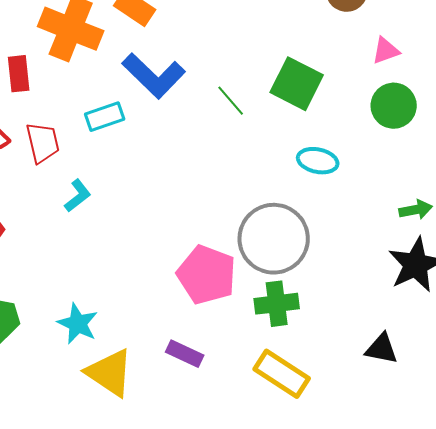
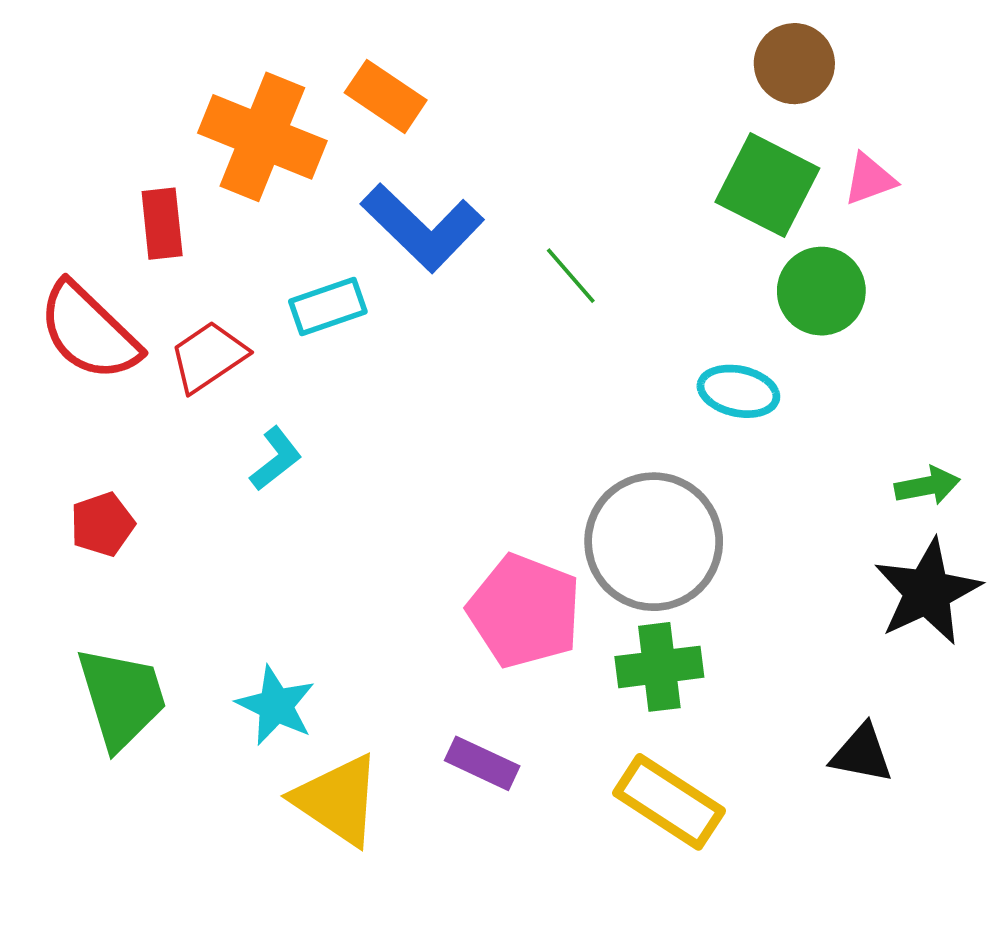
green square: (297, 84) -> (767, 185), moved
green circle: (394, 106) -> (821, 291), moved
red trapezoid: (43, 143) -> (208, 357), turned -111

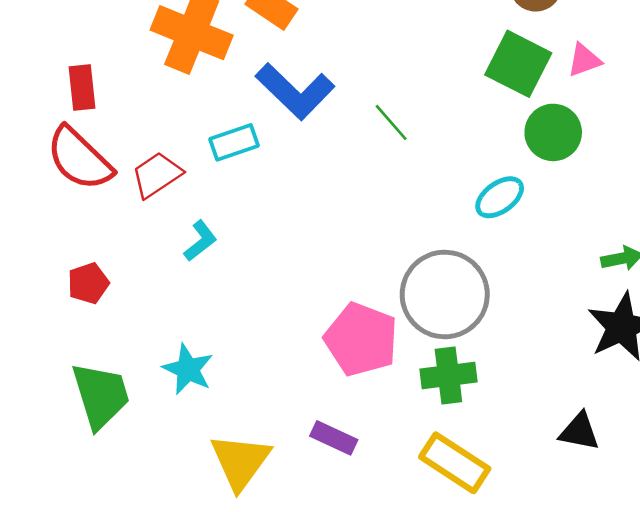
red rectangle: (162, 224) -> (82, 88), moved
cyan ellipse: (738, 391) -> (500, 197), turned -48
cyan star: (276, 706) -> (188, 369), moved
yellow triangle: (338, 800) -> (240, 462), turned 32

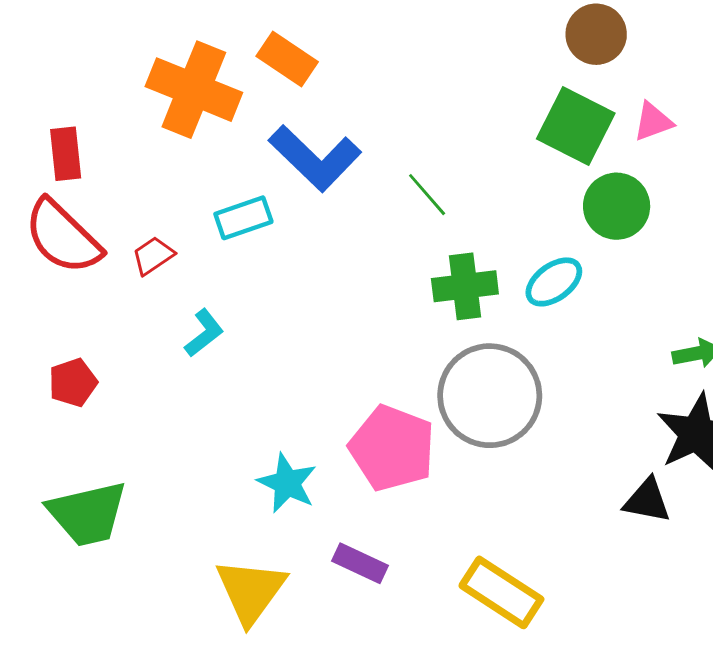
red trapezoid: (157, 175) -> (153, 256), size x0.7
cyan star: (188, 369) -> (287, 483), moved
green cross: (448, 376) -> (465, 286), moved
green trapezoid: (101, 395) -> (87, 514), turned 94
black triangle: (579, 432) -> (647, 501), moved

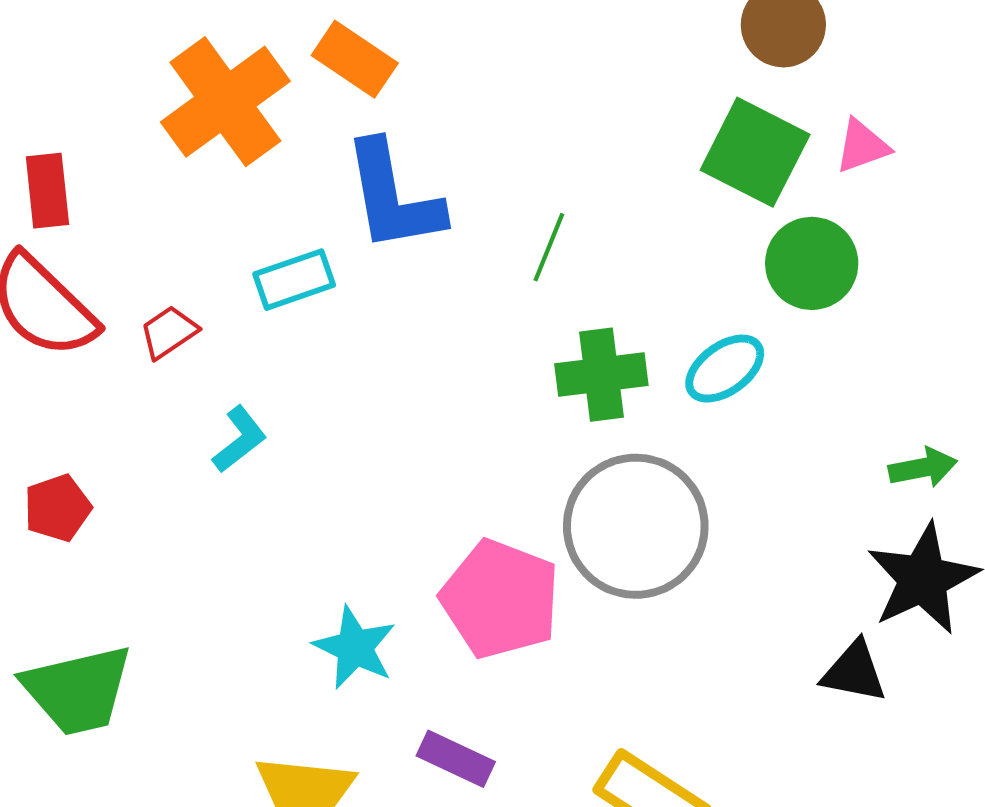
orange cross: (194, 90) -> (225, 102), turned 32
blue L-shape: (315, 158) -> (393, 197), turned 36
green line: (427, 195) -> (549, 247), turned 63

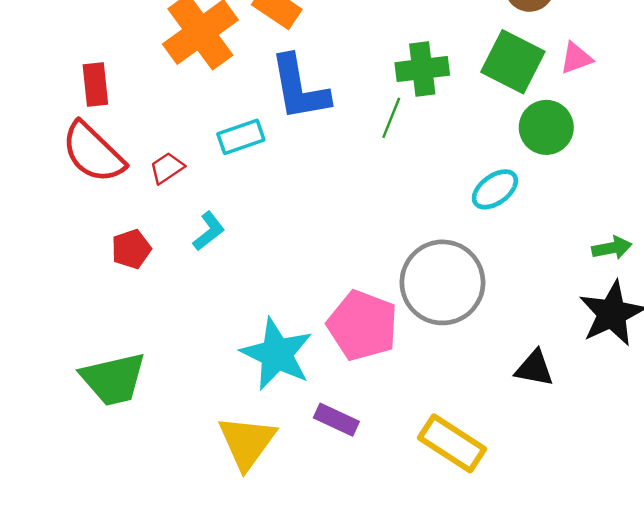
green cross: (601, 375) -> (422, 69), moved
red pentagon: (58, 508) -> (131, 249), moved
cyan star: (355, 648) -> (277, 354), size x1.5
black triangle: (854, 672) -> (534, 368), moved

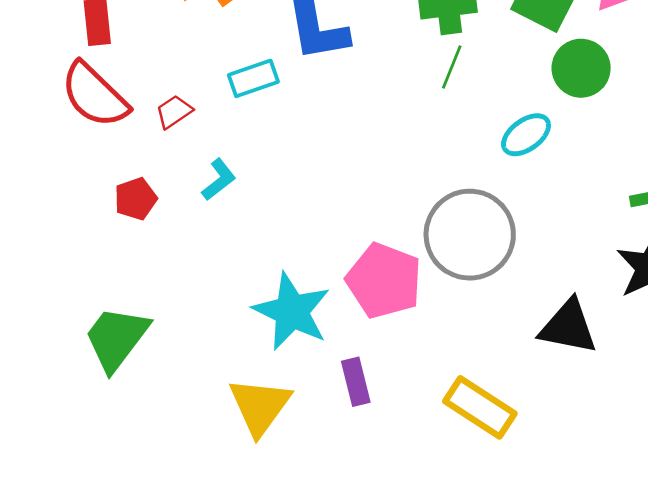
green line: (391, 118) -> (452, 67), moved
black triangle: (534, 368) -> (568, 327), size x1.4
green trapezoid: (113, 379) -> (116, 338), turned 140
purple rectangle: (336, 420) -> (356, 382), turned 51

